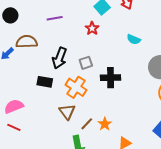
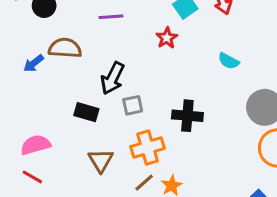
gray square: (86, 63) -> (133, 105), moved
orange cross: (76, 87) -> (147, 147), moved, turned 35
brown triangle: (67, 112) -> (101, 160), moved

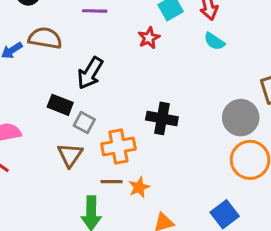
cyan semicircle: (229, 61) -> (214, 41), moved
gray square: (133, 105) -> (84, 123), moved, turned 35
brown line: (144, 183) -> (112, 182), turned 35

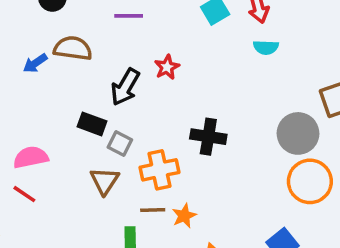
red star: (149, 38) -> (167, 67), moved
cyan semicircle: (214, 41) -> (266, 47), turned -30

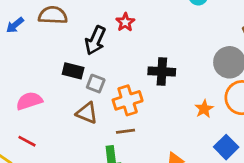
blue arrow: (35, 63) -> (15, 25), moved
brown triangle: (105, 181) -> (87, 113), turned -35
red line: (24, 194) -> (27, 141), moved
orange star: (184, 216) -> (204, 109), moved

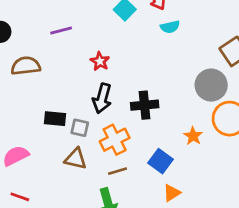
black arrow: (95, 40) -> (102, 98), moved
blue square: (226, 147) -> (160, 161), moved

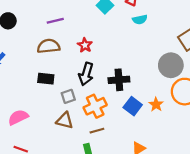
brown semicircle: (26, 66) -> (49, 46), moved
black rectangle: (55, 119) -> (46, 79), moved
gray square: (80, 128) -> (68, 96), turned -32
blue square: (160, 161) -> (133, 106), moved

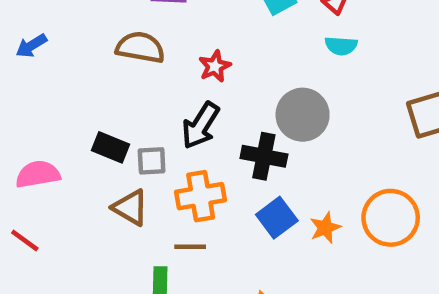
gray circle: (171, 65) -> (303, 115), moved
black rectangle: (46, 79) -> (110, 147), moved

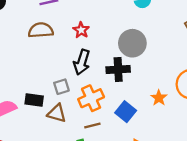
black rectangle: (110, 147) -> (34, 100), moved
blue square: (277, 218) -> (126, 112), moved

